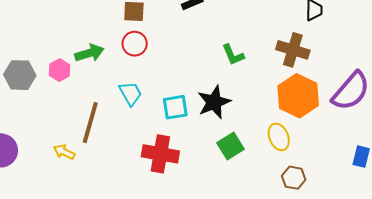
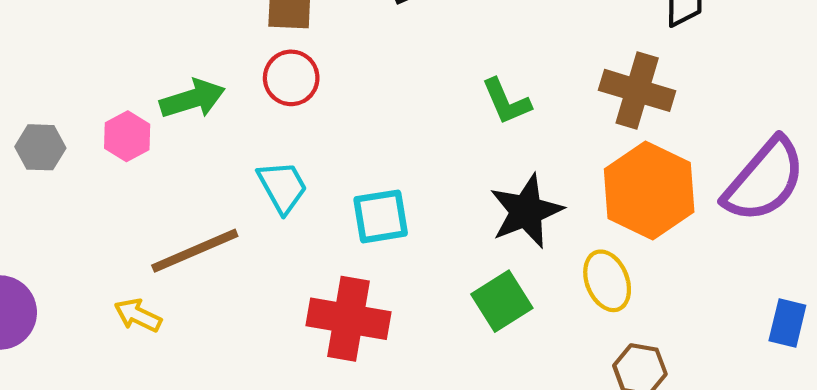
gray hexagon: (20, 75) -> (40, 147), size x0.7
black star: (214, 102) -> (526, 211), moved
brown line: (90, 123) -> (195, 251), turned 51

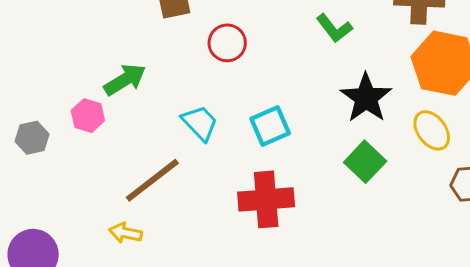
red circle: (291, 78) -> (227, 43), moved

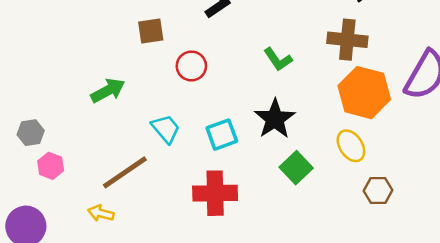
black star: (366, 98) -> (275, 119), moved
pink hexagon: (88, 116) -> (51, 166), moved

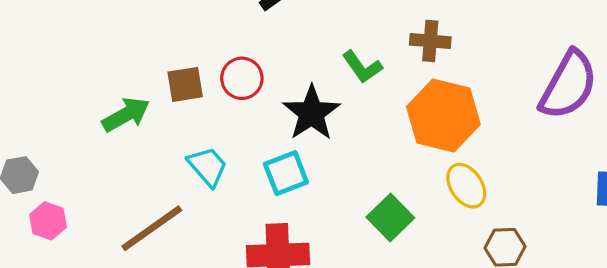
brown square: (151, 31) -> (185, 84), moved
brown cross: (347, 40) -> (430, 41), moved, size x0.7
orange hexagon: (364, 93) -> (443, 116), moved
black star: (275, 119) -> (311, 113), moved

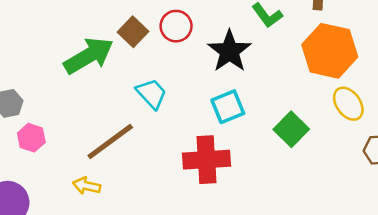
brown square: (185, 84) -> (133, 32), turned -36
green arrow: (126, 115) -> (89, 56), size x1.4
cyan square: (286, 173) -> (228, 107), moved

